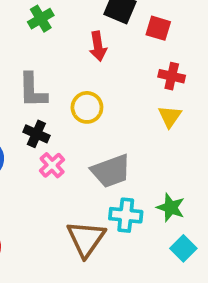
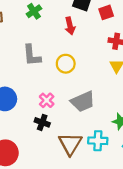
red square: (158, 28) -> (106, 12), turned -32
black cross: (36, 134) -> (42, 122), moved
cyan cross: (126, 215) -> (98, 141), moved

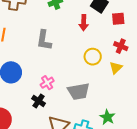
yellow circle: (66, 64) -> (93, 57), moved

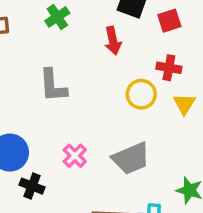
red cross: (121, 46) -> (169, 68), moved
black cross: (39, 101) -> (32, 186), moved

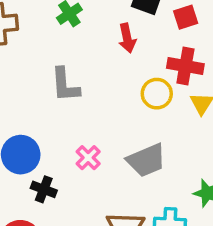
red cross: (169, 68) -> (185, 66), size x1.4

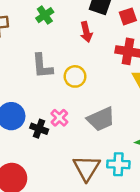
yellow circle: (157, 94) -> (75, 76), moved
black cross: (44, 189) -> (39, 129), moved

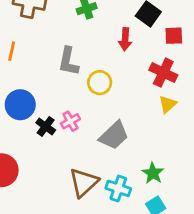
gray trapezoid: (101, 119) -> (114, 135), turned -36

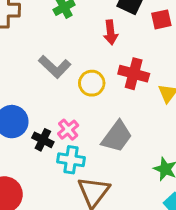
gray L-shape: (68, 61) -> (55, 67), turned -48
red cross: (163, 73) -> (134, 74), moved
cyan cross: (118, 188) -> (71, 160), moved

